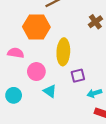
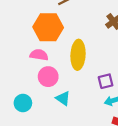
pink semicircle: (16, 53) -> (39, 55), moved
purple square: (78, 76) -> (106, 81), moved

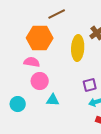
yellow ellipse: (78, 55) -> (78, 48), moved
cyan triangle: (63, 98) -> (53, 100), turned -32

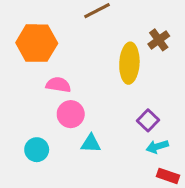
orange hexagon: (40, 38) -> (37, 43), moved
purple square: (90, 85) -> (148, 120), turned -32

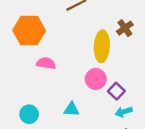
pink circle: (71, 114) -> (96, 79), moved

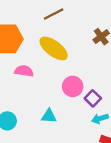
yellow ellipse: (102, 46) -> (54, 48), moved, turned -56

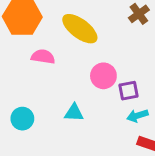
purple square: (93, 98) -> (129, 91), turned 35

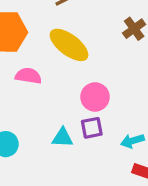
purple square: (129, 91) -> (92, 128), moved

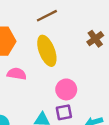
yellow ellipse: (69, 45) -> (47, 51), turned 32

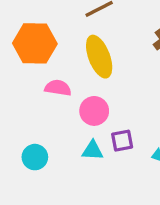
pink circle: (66, 89) -> (94, 111), moved

